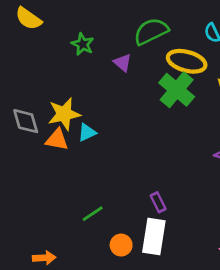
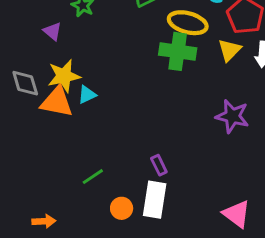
purple triangle: (123, 63) -> (52, 31), moved
green cross: (177, 90) -> (178, 51), turned -32
orange triangle: (57, 140) -> (57, 102), size x1.4

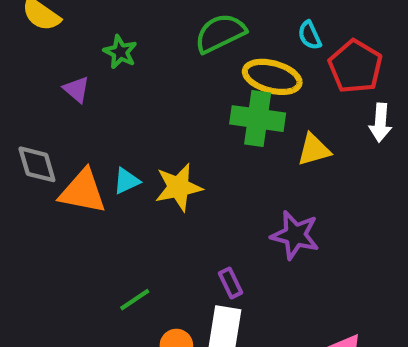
yellow triangle: (229, 50) -> (314, 150), moved, turned 30
yellow star: (64, 76) -> (178, 187), moved
purple star: (232, 116) -> (295, 235), moved

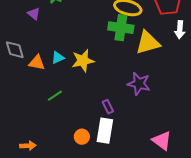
yellow triangle: (314, 150) -> (148, 43), size x1.5
orange triangle: (83, 191) -> (37, 63), size x0.7
green line: (135, 300) -> (55, 96), moved

